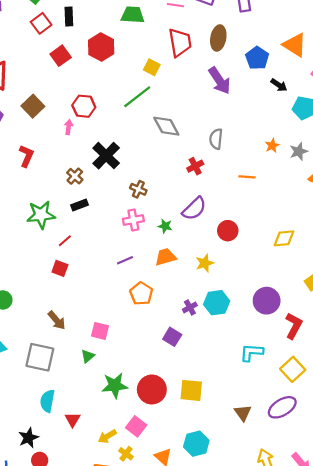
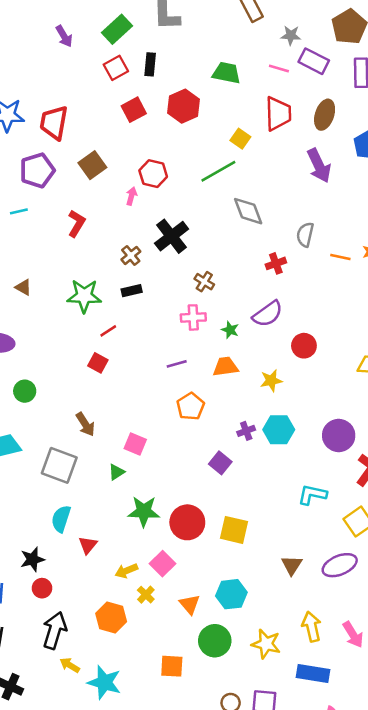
orange line: (247, 177) -> (340, 257), moved

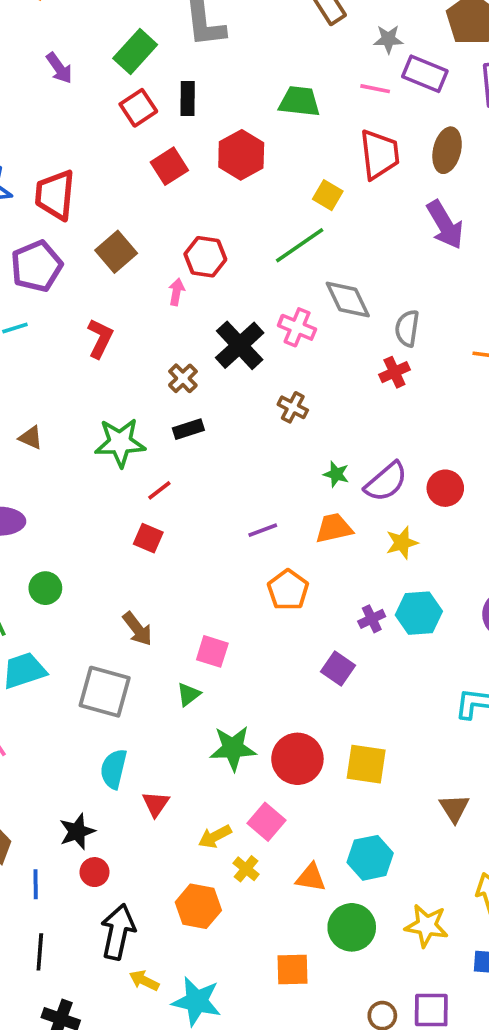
gray semicircle: (305, 235) -> (407, 328), moved
purple semicircle: (268, 314) -> (386, 482), moved
pink cross: (193, 317) -> (297, 327), moved, turned 30
orange triangle: (190, 604) -> (311, 878), turned -35

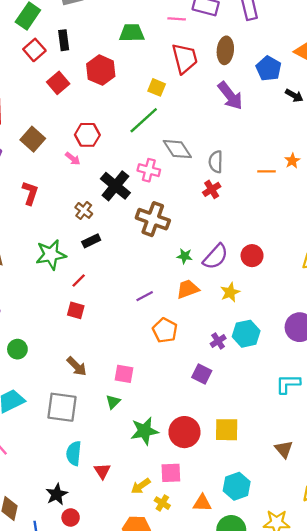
pink arrow: (176, 292) -> (73, 159), turned 126
brown cross: (293, 407) -> (153, 219), size x1.8
pink square: (266, 822) -> (171, 473), turned -35

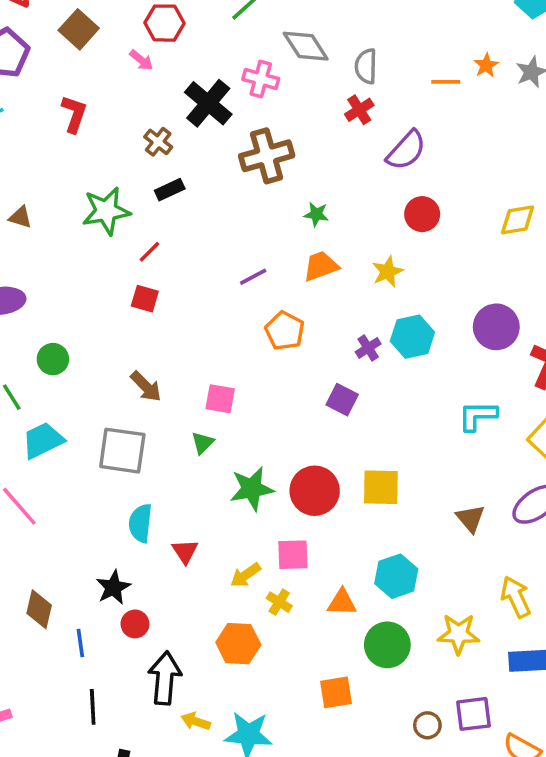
brown cross: (153, 219) -> (267, 156), turned -36
purple semicircle: (216, 257) -> (406, 150), moved

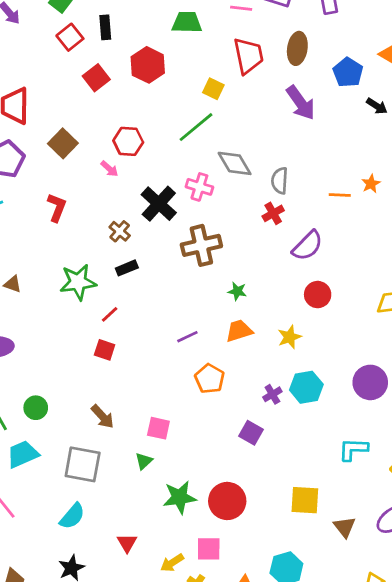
green circle: (53, 359) -> (36, 408), moved
yellow square: (381, 487) -> (305, 500), moved
cyan semicircle: (140, 523) -> (72, 516), moved, turned -148

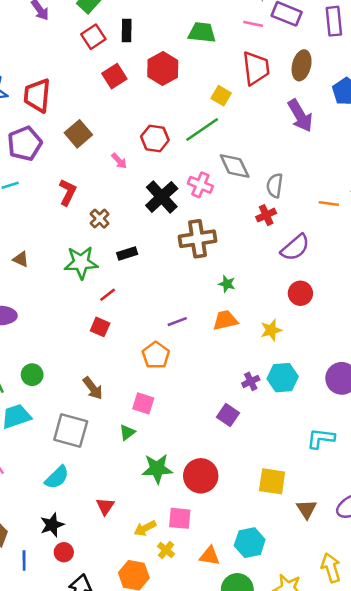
red hexagon: (128, 141) -> (155, 138), moved
brown cross: (120, 231) -> (100, 219), moved
orange pentagon: (210, 379) -> (156, 355), moved

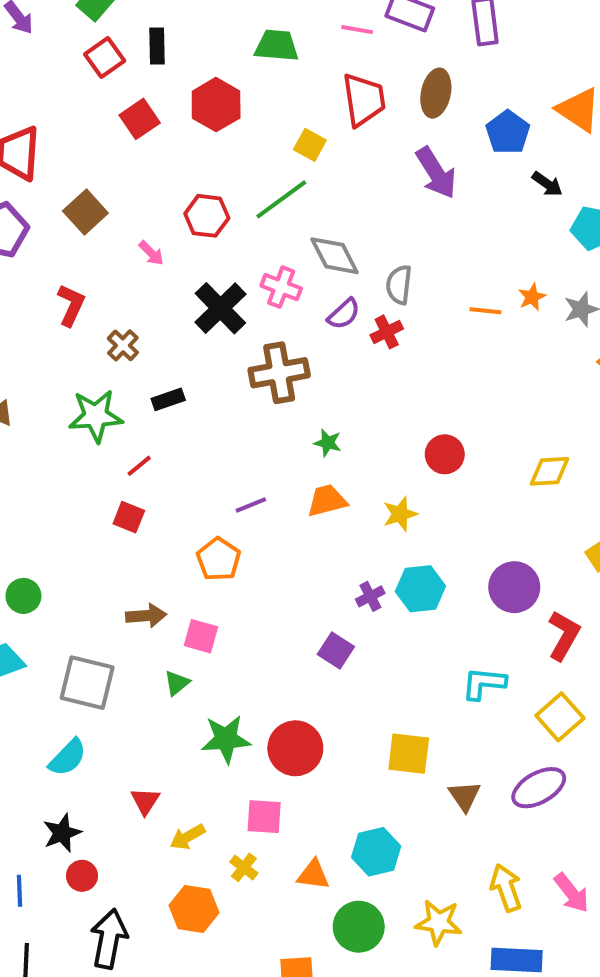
purple semicircle: (295, 248) -> (344, 314), moved, size x0.7
brown arrow: (93, 388) -> (146, 616), moved, turned -55
yellow arrow: (145, 528) -> (187, 837), moved

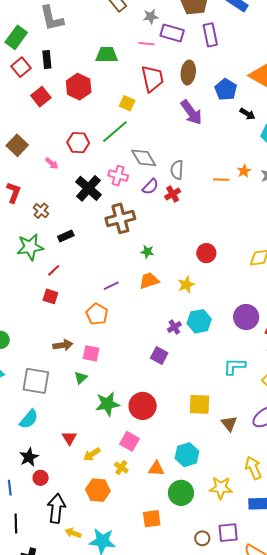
pink square: (264, 817) -> (130, 441), turned 30

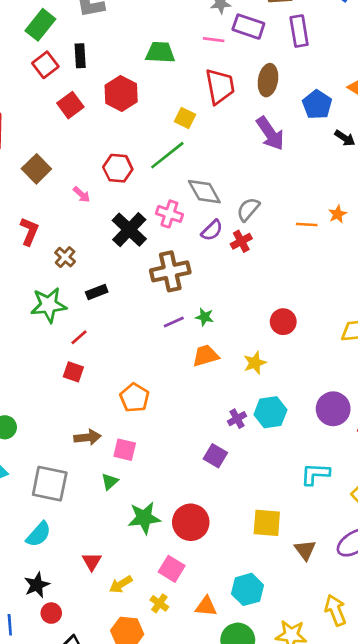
gray semicircle: (177, 170) -> (248, 209), turned 36
purple line: (111, 286) -> (174, 322), moved

